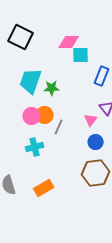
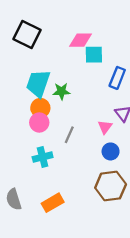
orange circle: (45, 115) -> (40, 108), moved

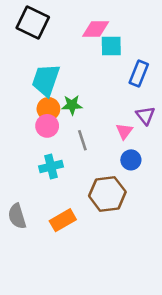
green star: (62, 91) -> (72, 105), moved
gray line: (69, 135) -> (82, 140), turned -42
brown hexagon: (111, 186) -> (107, 194), moved

